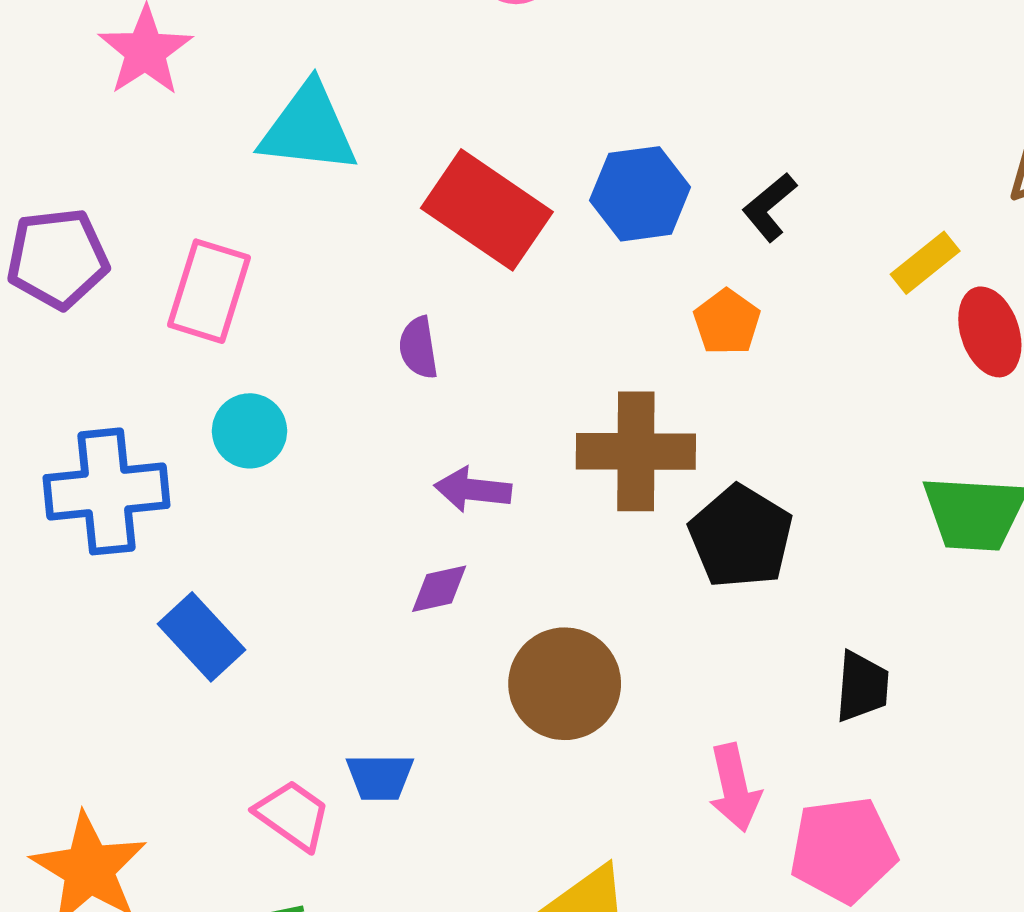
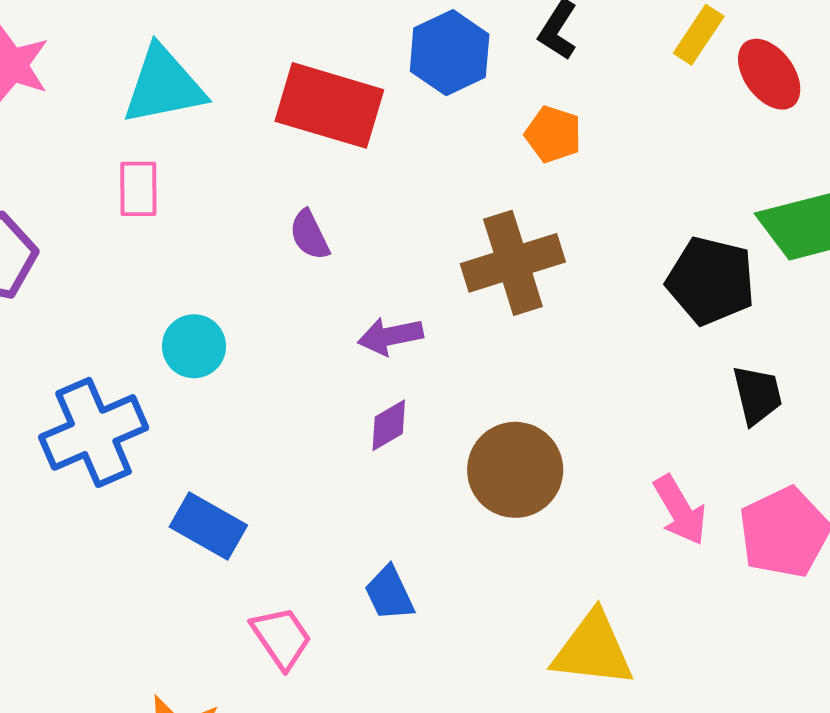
pink rectangle: (209, 291) -> (138, 189), moved, size x0.7
black pentagon: (741, 537) -> (711, 281), moved
blue trapezoid: (380, 777) -> (389, 593), turned 82
pink trapezoid: (293, 815) -> (281, 638), moved, turned 38

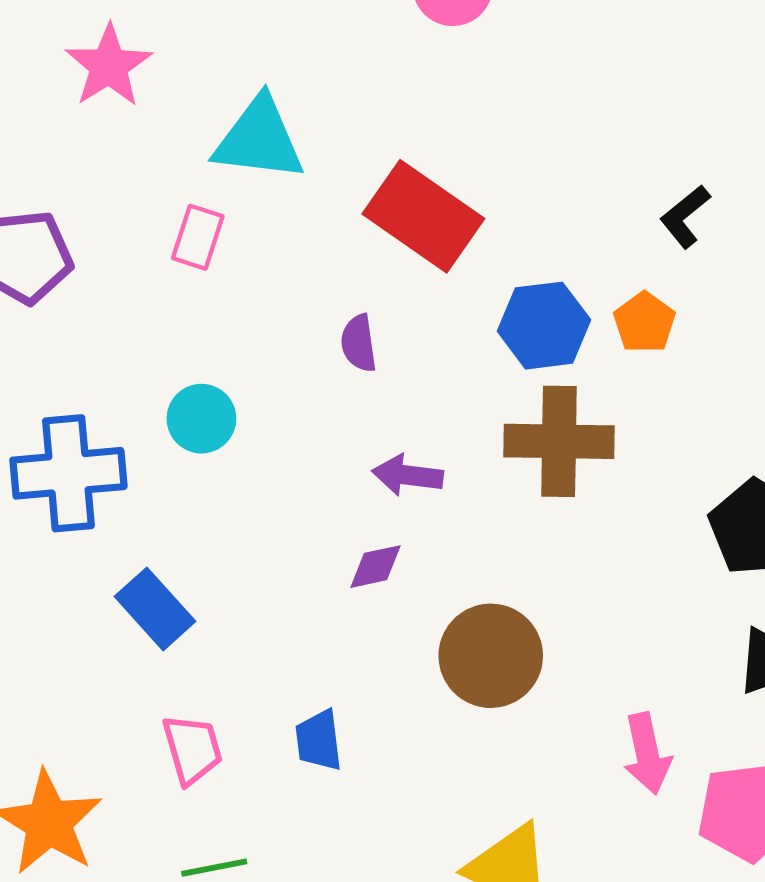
blue hexagon: (450, 53) -> (544, 326), moved

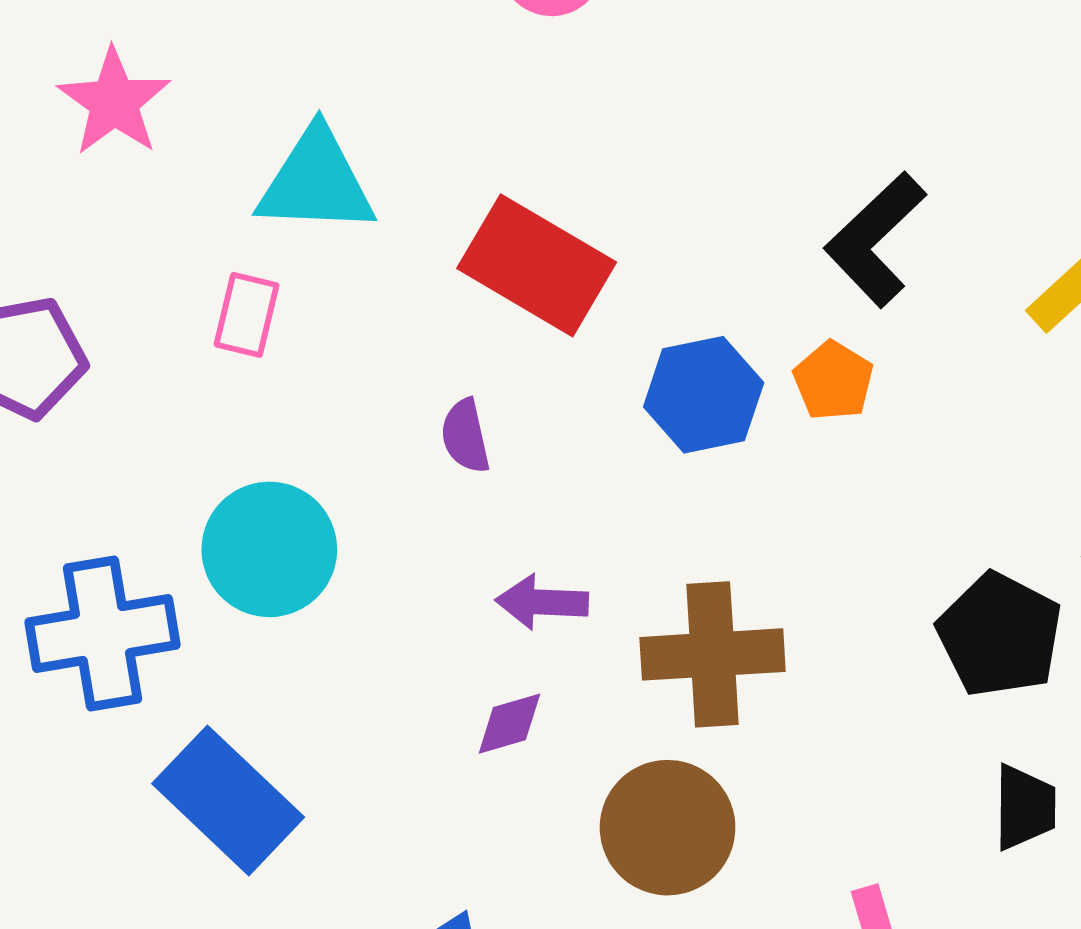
black L-shape: (685, 216) -> (875, 239), size x1.6
cyan circle: (201, 419) -> (269, 549), size x1.5
brown cross: (559, 441) -> (713, 654), moved
blue rectangle: (155, 609) -> (228, 800), size x1.4

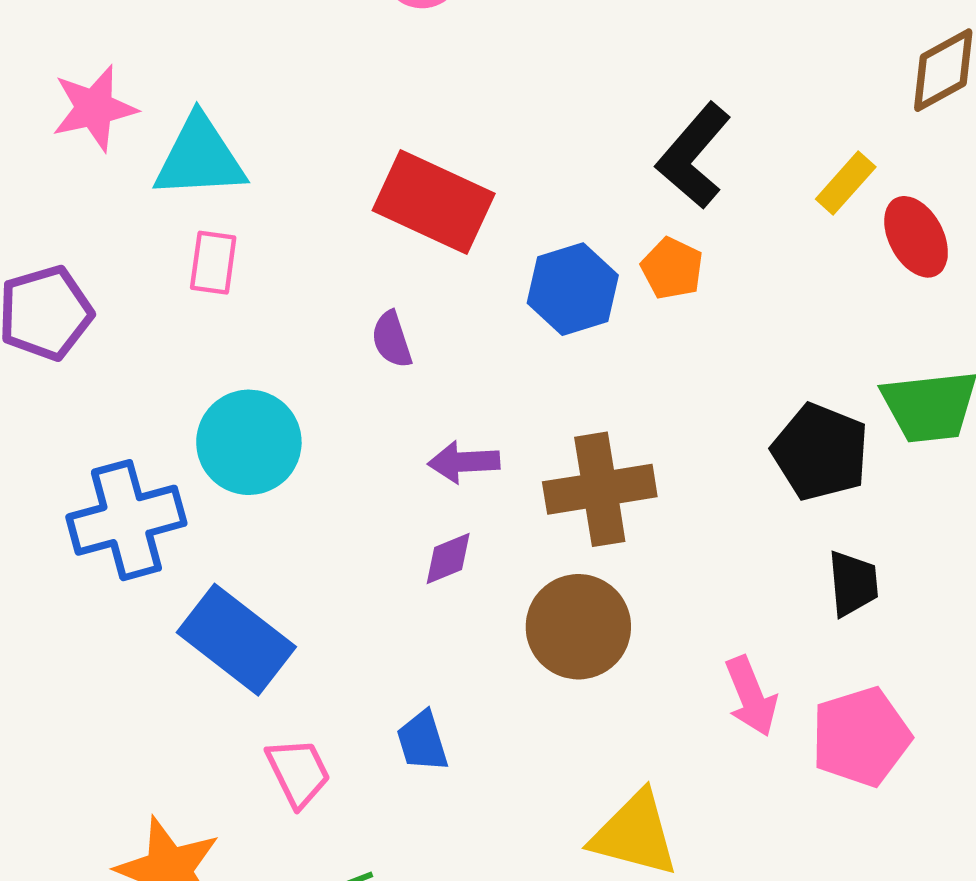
pink star: (114, 102) -> (94, 108), turned 30
cyan triangle: (316, 182) -> (200, 157), moved

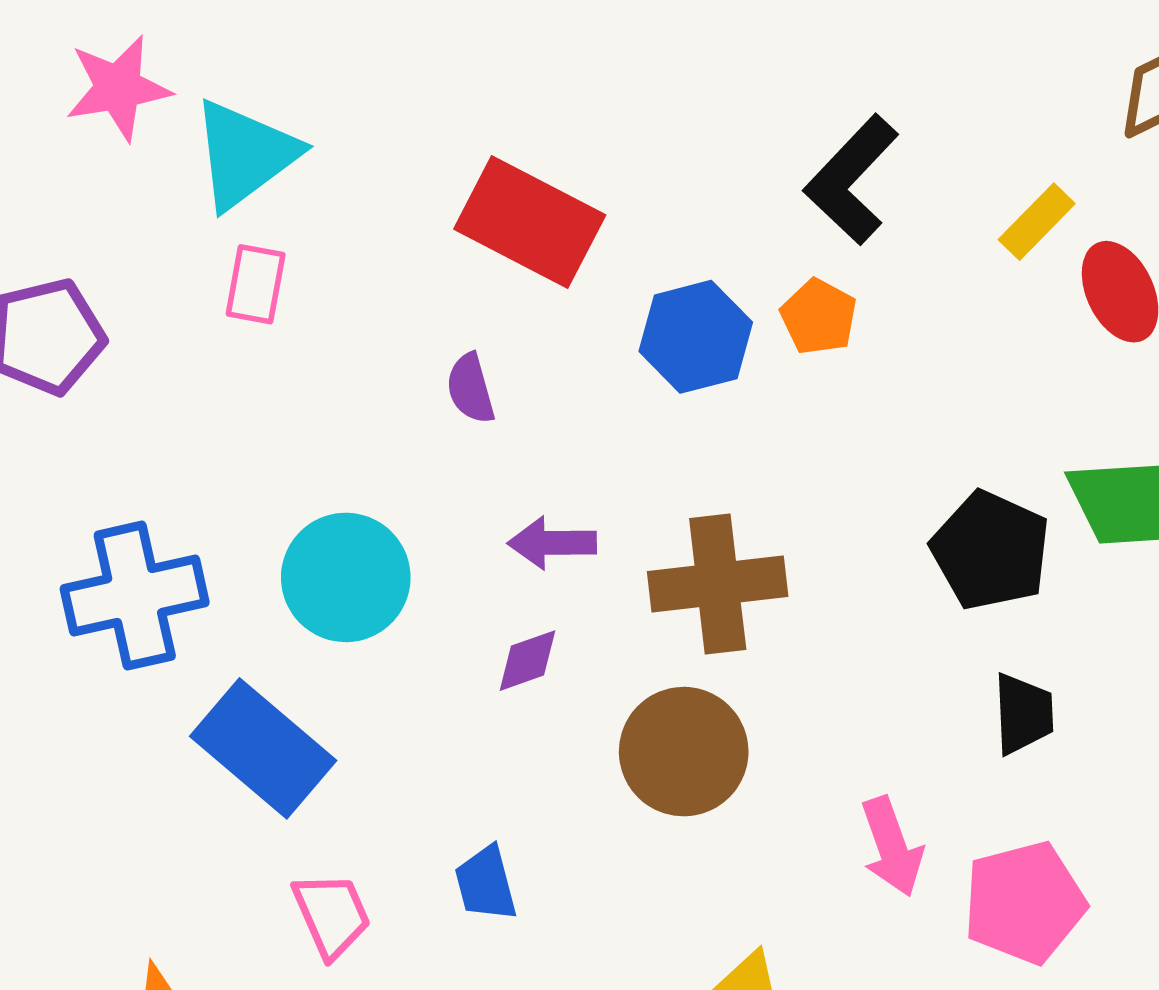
cyan triangle: (200, 157) -> (245, 154), turned -36
cyan circle: (249, 442) -> (346, 577), moved

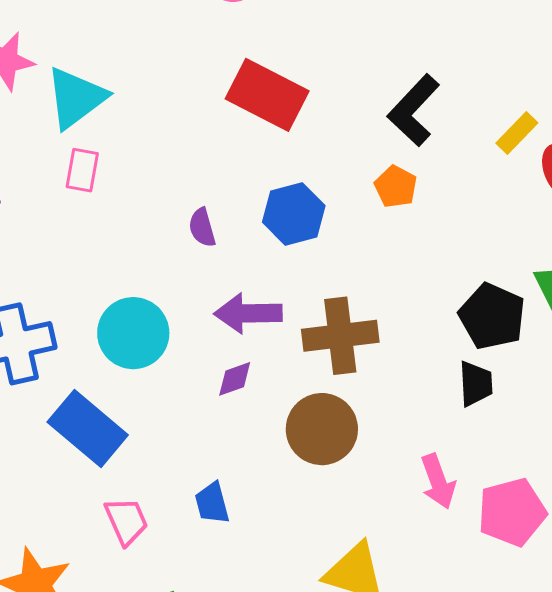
red rectangle: (530, 222) -> (267, 95), moved
blue hexagon: (696, 337) -> (294, 214), moved
purple arrow: (552, 543) -> (248, 313), size x1.4
black trapezoid: (1023, 714) -> (476, 384), moved

